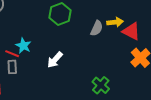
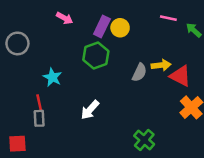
cyan star: (23, 46) -> (52, 77), moved
red line: (12, 54) -> (39, 103), turned 56

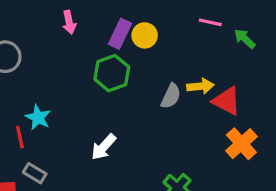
pink arrow: (65, 18) -> (69, 22), turned 49
cyan star: (52, 77) -> (38, 117), moved
red line: (39, 103) -> (20, 137), moved
gray rectangle: (39, 118) -> (35, 173), moved, turned -56

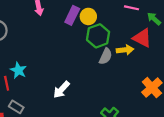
green hexagon: (112, 73) -> (98, 36), moved
red triangle: (227, 101) -> (142, 38), moved

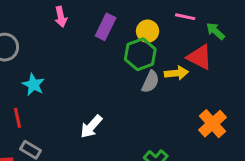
yellow circle: (88, 16) -> (148, 31), moved
cyan star: (18, 70) -> (33, 85), moved

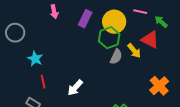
yellow circle: (148, 31) -> (114, 22), size x1.5
yellow arrow: (176, 73) -> (134, 51), turned 56
red line: (17, 118) -> (43, 82), moved

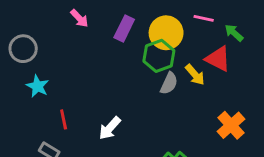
pink arrow: (54, 12) -> (79, 18), turned -32
cyan star: (35, 59) -> (38, 86), moved

